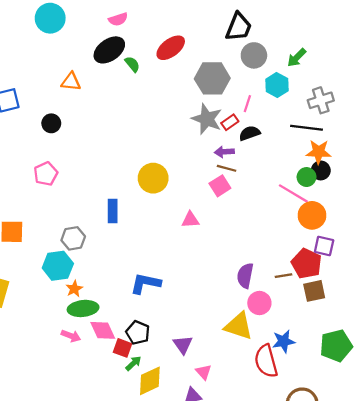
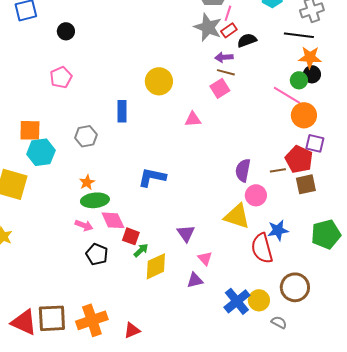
pink line: (247, 104) -> (228, 13), moved
cyan hexagon: (58, 266) -> (41, 152), moved
black pentagon: (138, 333) -> (97, 254), moved

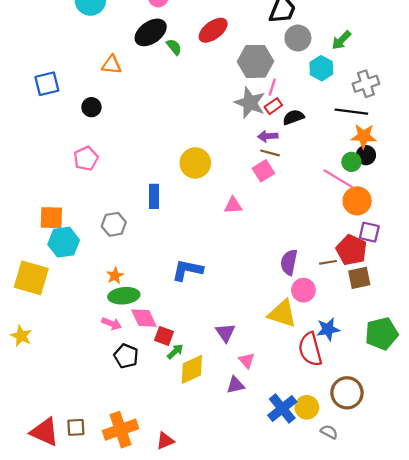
brown square: (52, 318) -> (76, 427), size x0.6

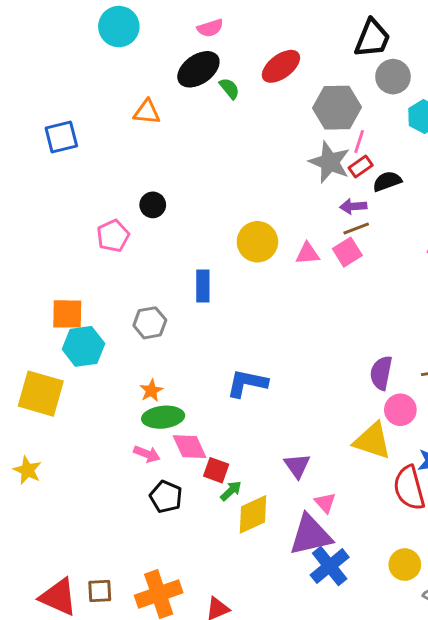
black circle: (91, 107) -> (153, 205), moved
brown line: (270, 153) -> (356, 228), turned -36
pink triangle: (233, 205) -> (308, 254), moved
purple triangle: (235, 385) -> (310, 535), size x1.8
blue cross: (282, 408) -> (330, 566), moved

